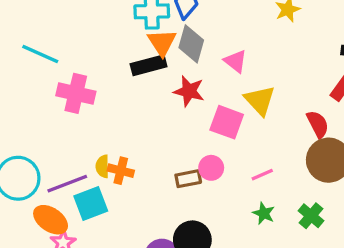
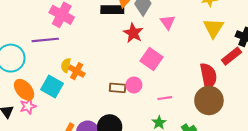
yellow triangle: (260, 100) -> (213, 28), moved
red semicircle: (318, 124) -> (208, 76), size x1.4
purple line: (67, 184) -> (45, 40), moved
cyan square: (91, 203) -> (52, 87), turned 35

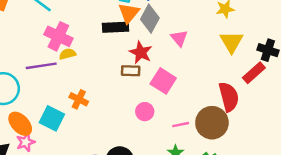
yellow semicircle: (66, 65) -> (68, 54), moved, turned 64
brown rectangle: (118, 88) -> (131, 71), moved
brown circle: (209, 100) -> (212, 123), moved

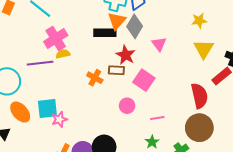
pink cross: (58, 36) -> (56, 39), turned 30
orange cross: (79, 99) -> (95, 78), moved
cyan square: (52, 118) -> (47, 108), turned -35
brown circle: (212, 123) -> (199, 128), moved
pink star: (26, 142) -> (59, 119), moved

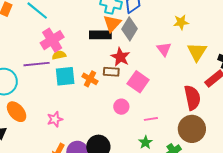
yellow star: (199, 21) -> (181, 22), moved
pink triangle: (159, 44) -> (164, 49), moved
cyan square: (47, 108) -> (65, 76), moved

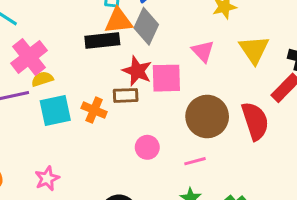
orange triangle: (112, 23) -> (118, 21), turned 48
pink square: (138, 82) -> (166, 78), moved, turned -30
brown circle: (192, 129) -> (207, 117), moved

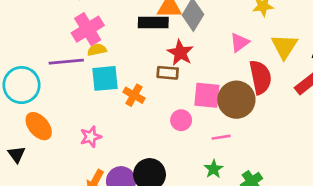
pink triangle: (203, 51) -> (240, 42), turned 30
pink square: (166, 78) -> (207, 95), moved
orange cross: (94, 110) -> (134, 95), moved
red semicircle: (255, 121) -> (260, 77), moved

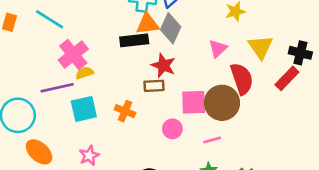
cyan square: (105, 78) -> (84, 109), moved

